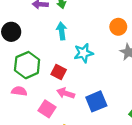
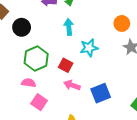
pink square: (47, 109) -> (39, 102), moved

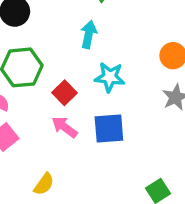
blue square: (101, 93) -> (109, 129), moved

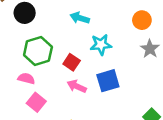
cyan arrow: (89, 34) -> (80, 18), turned -72

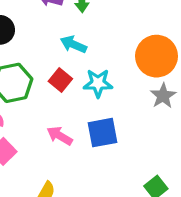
orange circle: (142, 20) -> (157, 56), size x1.6
red square: (72, 62) -> (60, 80), moved

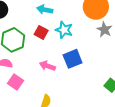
cyan star: (98, 83) -> (64, 30), turned 30

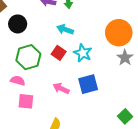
pink square: (16, 82) -> (26, 101), turned -35

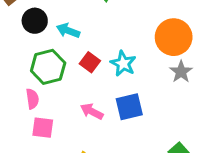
cyan arrow: (65, 29) -> (68, 31), moved
pink semicircle: (18, 81) -> (32, 99), turned 64

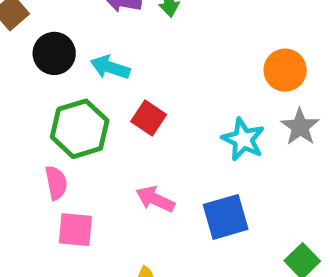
orange circle: (174, 37) -> (285, 70), size x0.7
cyan star: (123, 63) -> (243, 139), moved
blue square: (129, 107) -> (226, 217), moved

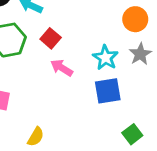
pink arrow: (155, 199) -> (62, 68), moved
blue square: (226, 217) -> (108, 91), moved

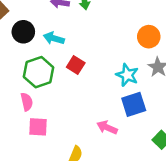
pink arrow: (62, 68) -> (107, 127), moved

